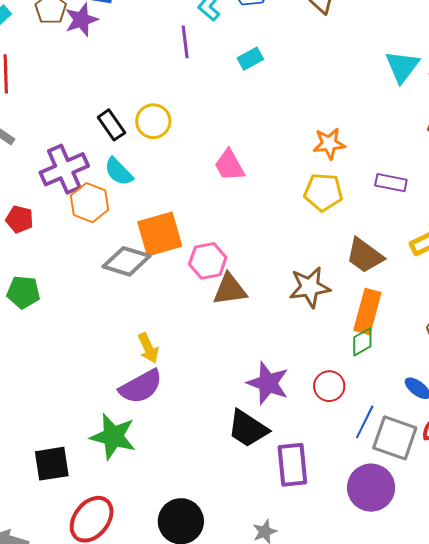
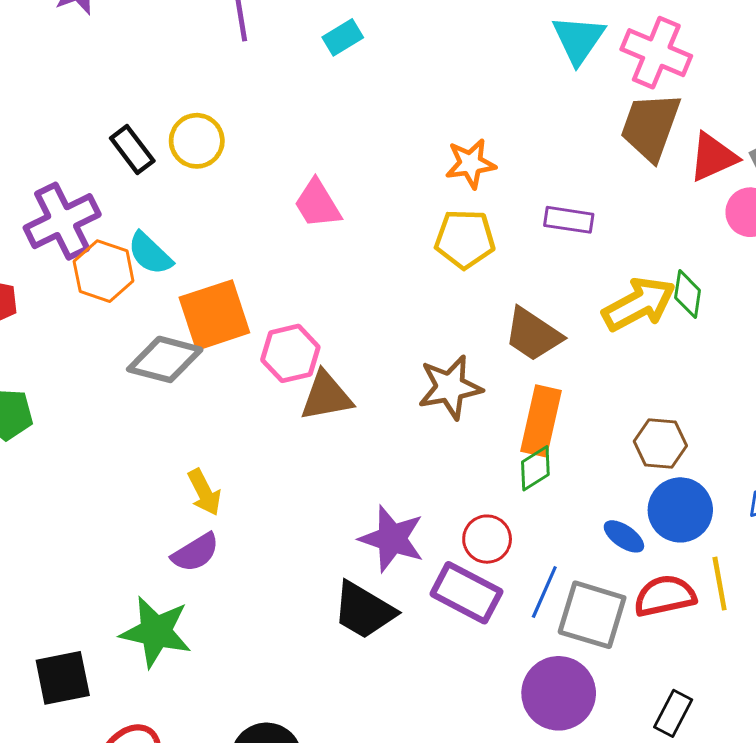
cyan semicircle: (119, 172) -> (150, 254), moved
purple semicircle: (141, 387) -> (195, 553), size x0.7
purple rectangle: (292, 465) -> (466, 593), moved, turned -54

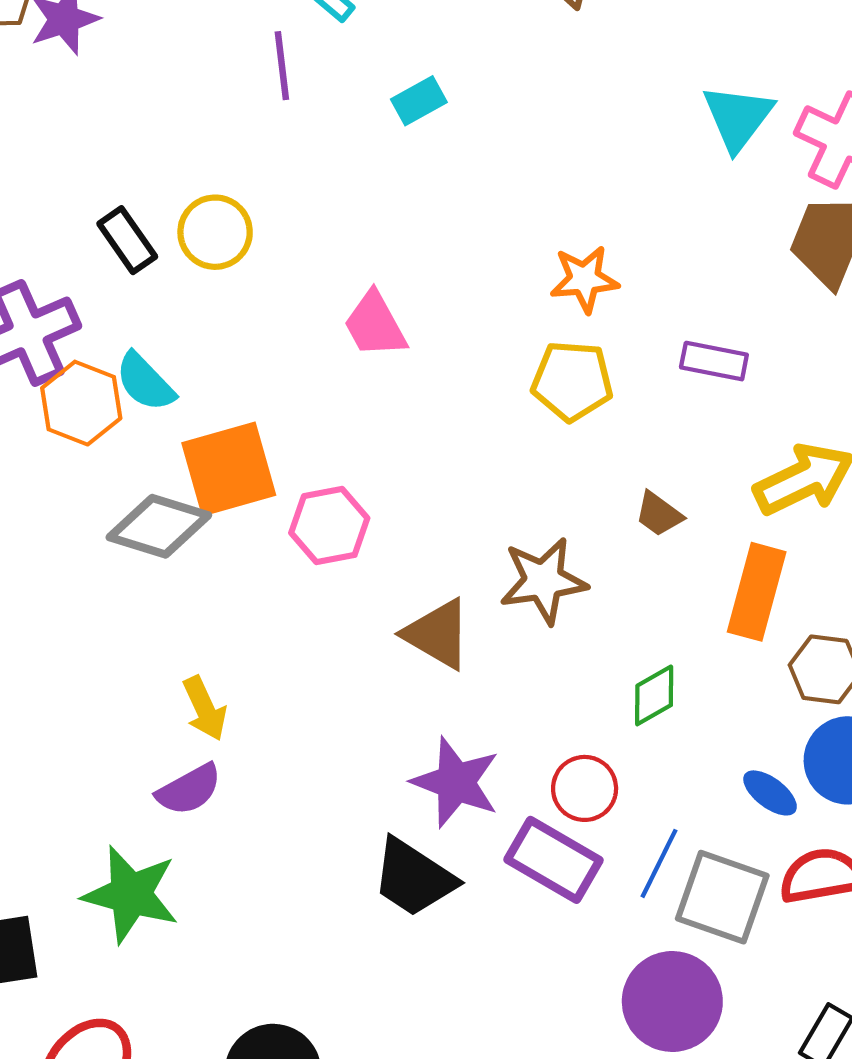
brown trapezoid: (533, 334) -> (659, 514), size x0.6
brown triangle: (326, 396) -> (437, 634), moved, turned 38
orange rectangle: (541, 421) -> (757, 592), moved

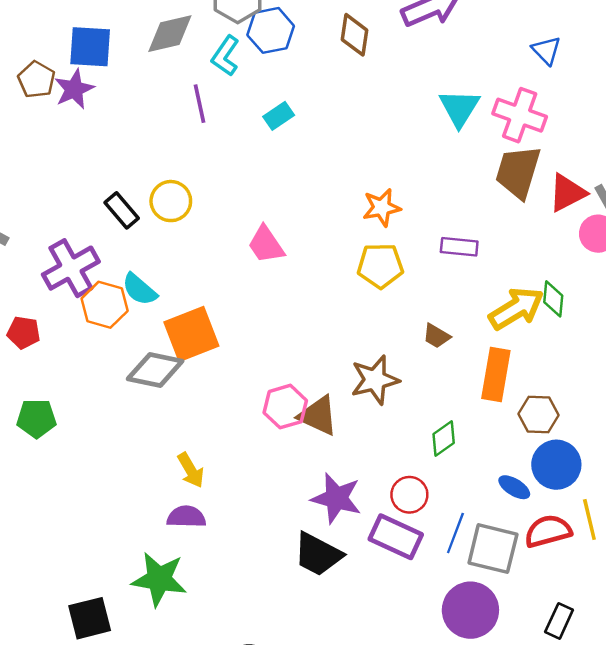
pink hexagon: (329, 526) -> (285, 407), moved
purple semicircle: (189, 789) -> (186, 517), turned -144

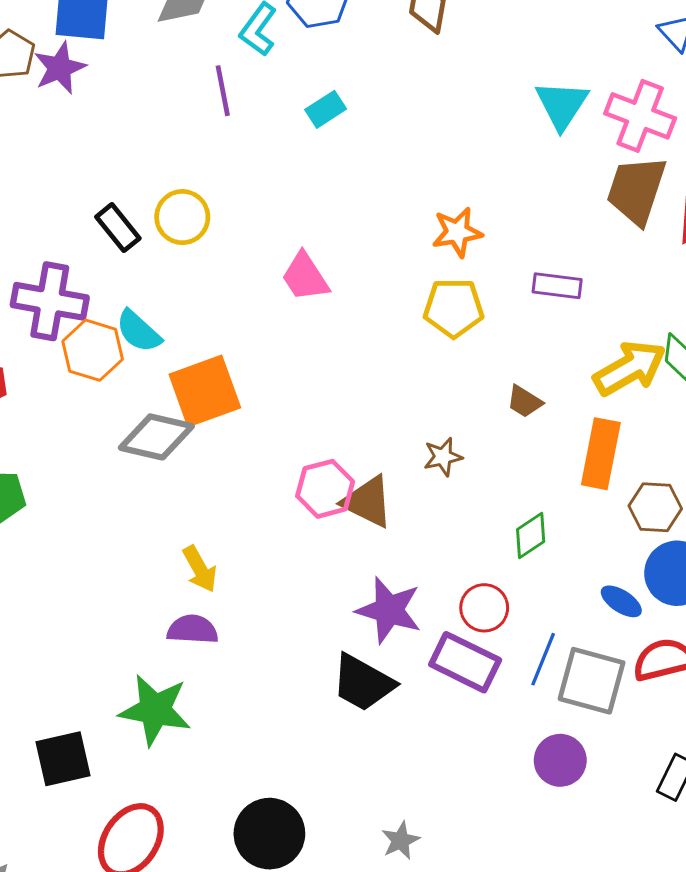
purple cross: (71, 268) -> (50, 301), turned 38
brown star: (375, 380) -> (443, 457), size x0.6
purple circle: (470, 610) -> (560, 760), size x0.7

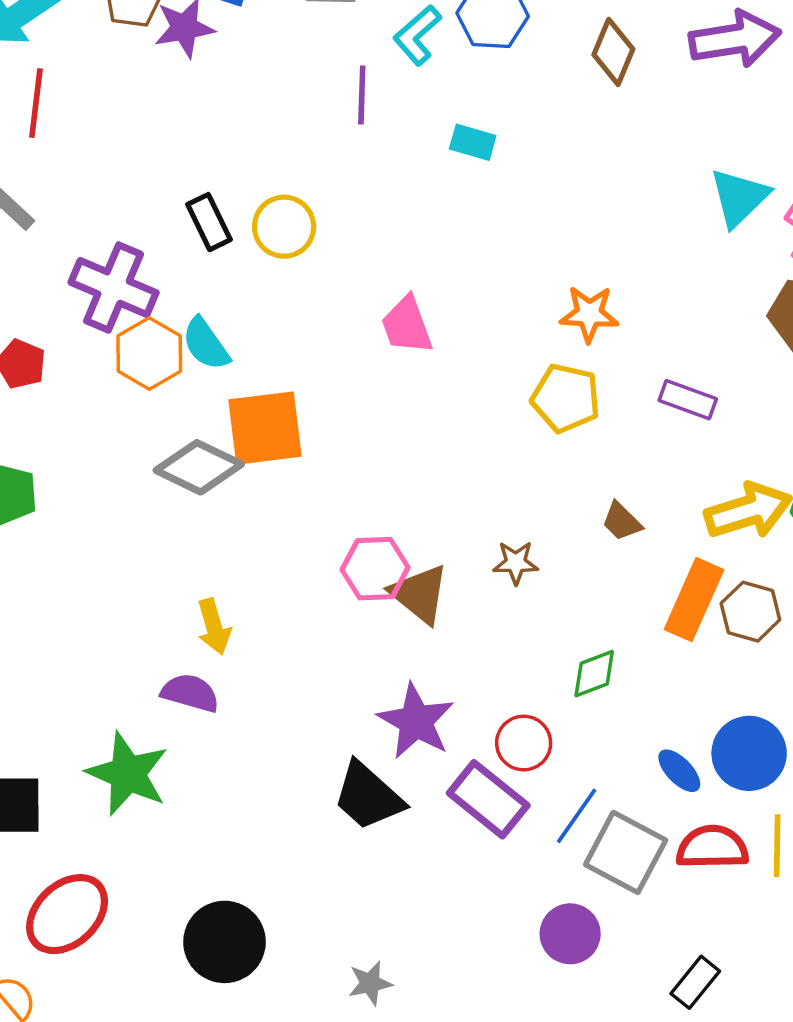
cyan rectangle: (326, 109) -> (473, 142), turned 36
brown hexagon: (655, 507) -> (750, 612), moved

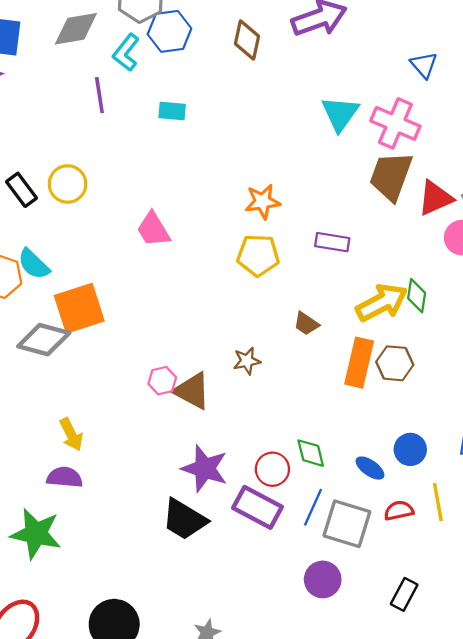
pink hexagon: (375, 569) -> (162, 381), size x0.7
green diamond: (594, 674) -> (311, 453), moved, turned -72
blue circle: (749, 753) -> (410, 449), size x0.7
red semicircle: (712, 847) -> (399, 511), size x0.7

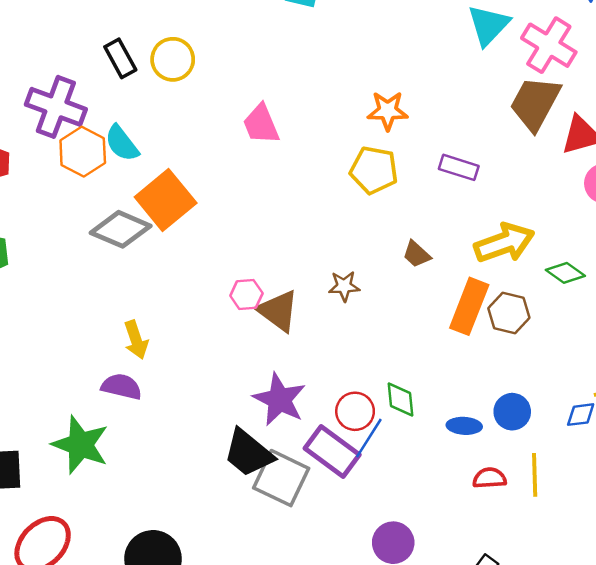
green diamond: (417, 296) -> (565, 273), moved, turned -72
orange square: (79, 308) -> (166, 200), turned -30
blue ellipse: (370, 468) -> (464, 426), turned -40
blue line: (313, 507) -> (369, 438), moved
gray square: (347, 524) -> (281, 478), moved

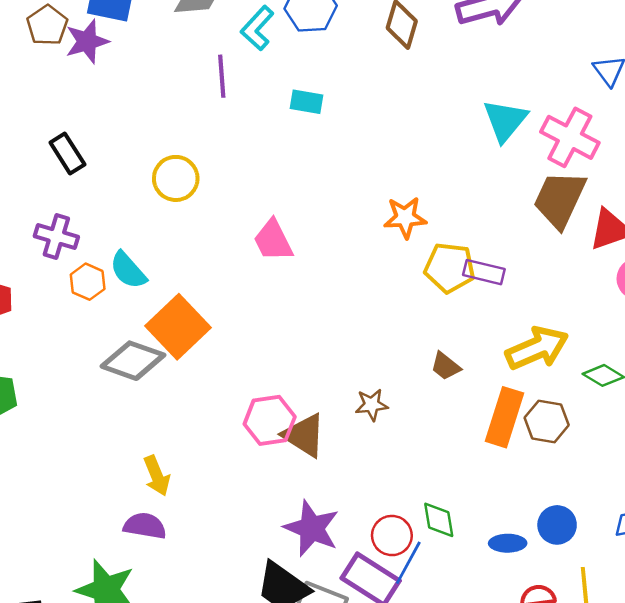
black rectangle: (120, 58) -> (67, 154), moved
purple cross: (56, 107) -> (56, 237), size x0.7
orange hexagon: (83, 152) -> (88, 282), size x0.7
yellow pentagon: (374, 170) -> (450, 268), moved
pink hexagon: (246, 294) -> (270, 420), size x1.5

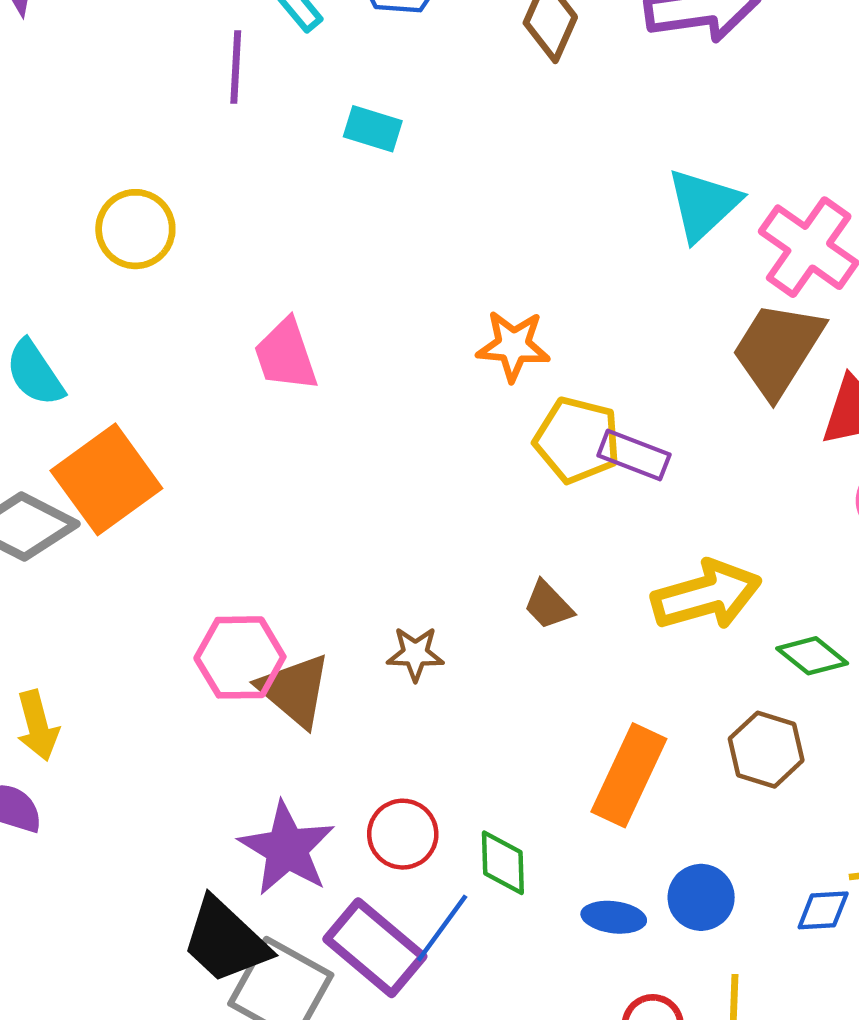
orange rectangle: (505, 417) -> (629, 775), moved
brown hexagon: (547, 421) -> (766, 750), moved
red circle: (392, 536) -> (403, 834), moved

